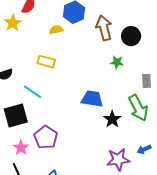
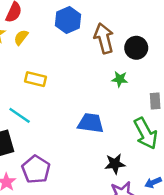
yellow semicircle: (56, 30) -> (21, 37), moved, turned -40
black star: (112, 119) -> (115, 164), moved, turned 30

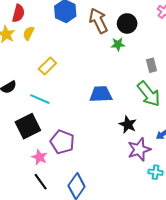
yellow rectangle: (36, 79) -> (47, 66), turned -48
green star: (120, 79) -> (118, 44), moved
black star: (115, 164) -> (128, 124), turned -30

